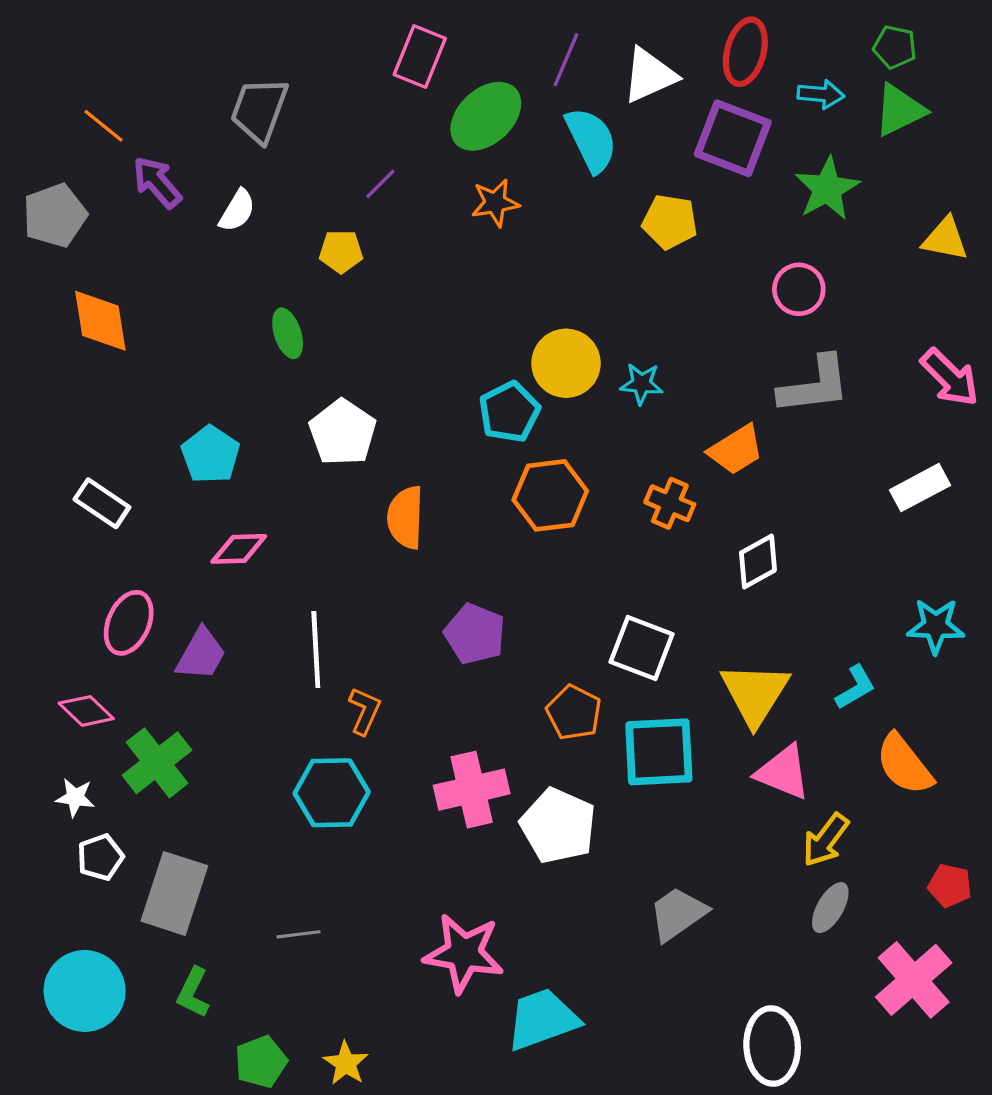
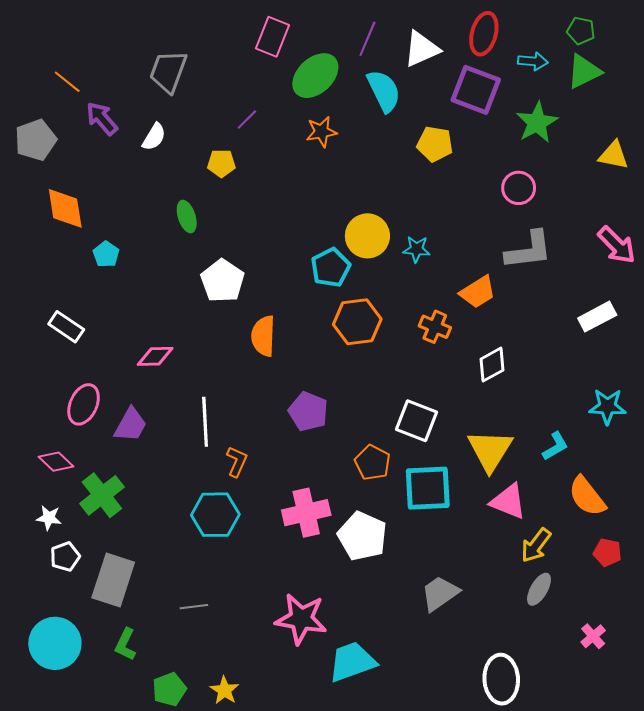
cyan pentagon: (210, 454) -> (106, 254), moved, size x0.7
red pentagon: (950, 886) -> (607, 552), moved
pink cross: (914, 980) -> (593, 636), size x0.5

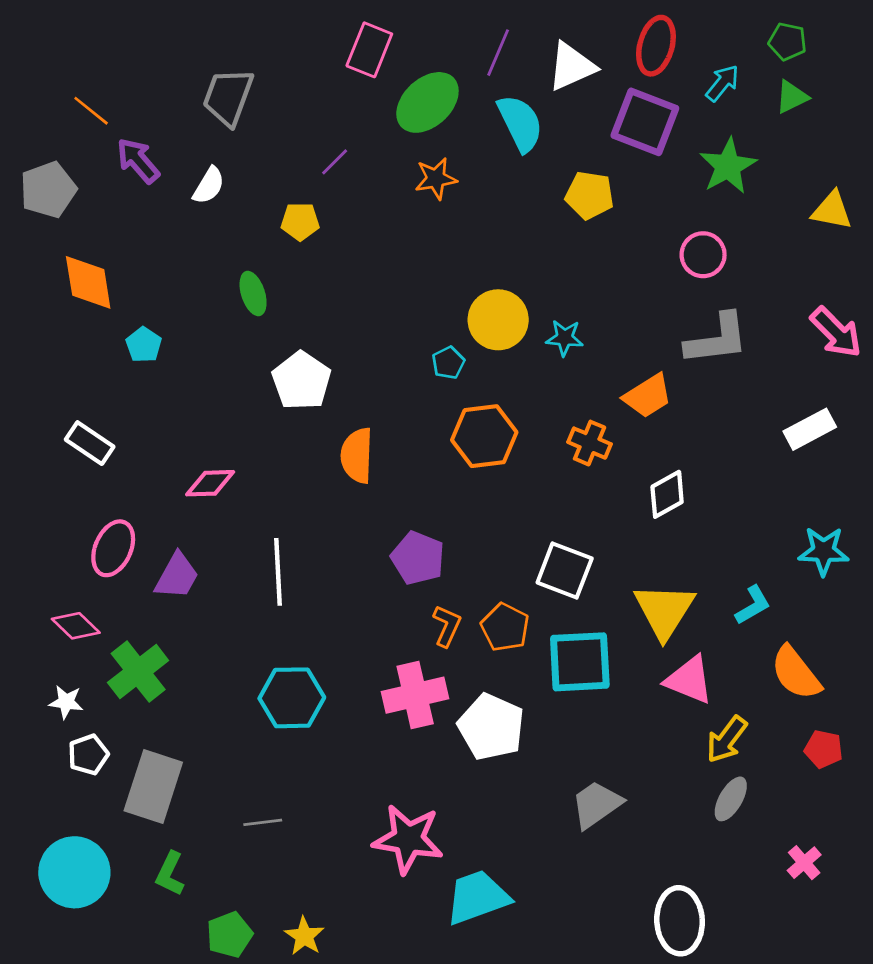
cyan arrow: (533, 61) -> (722, 83), turned -56
green triangle: (584, 71) -> (792, 97), size x0.7
cyan pentagon: (331, 268) -> (448, 363), size x0.6
orange L-shape: (237, 462) -> (447, 626), moved

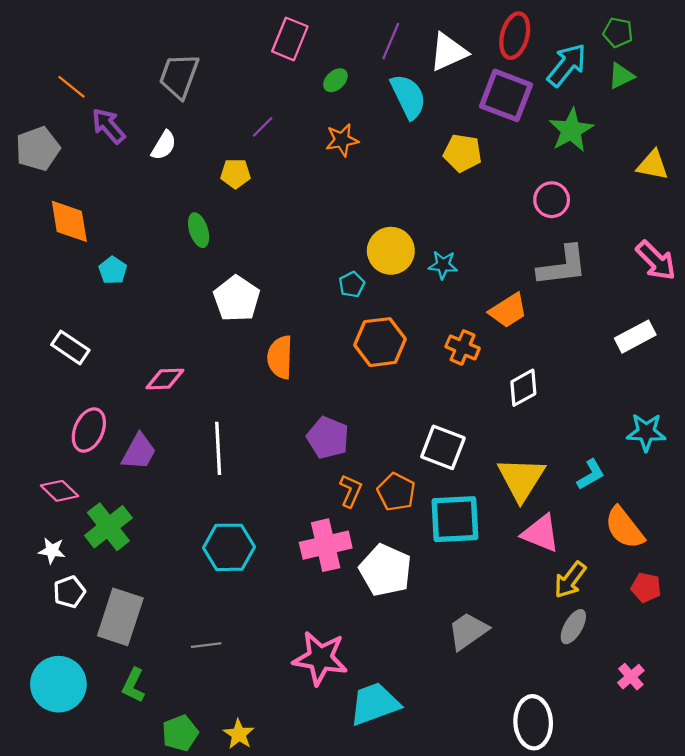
cyan arrow: (722, 83) -> (567, 65), size x1.5
green ellipse: (427, 102) -> (335, 80), size x0.5

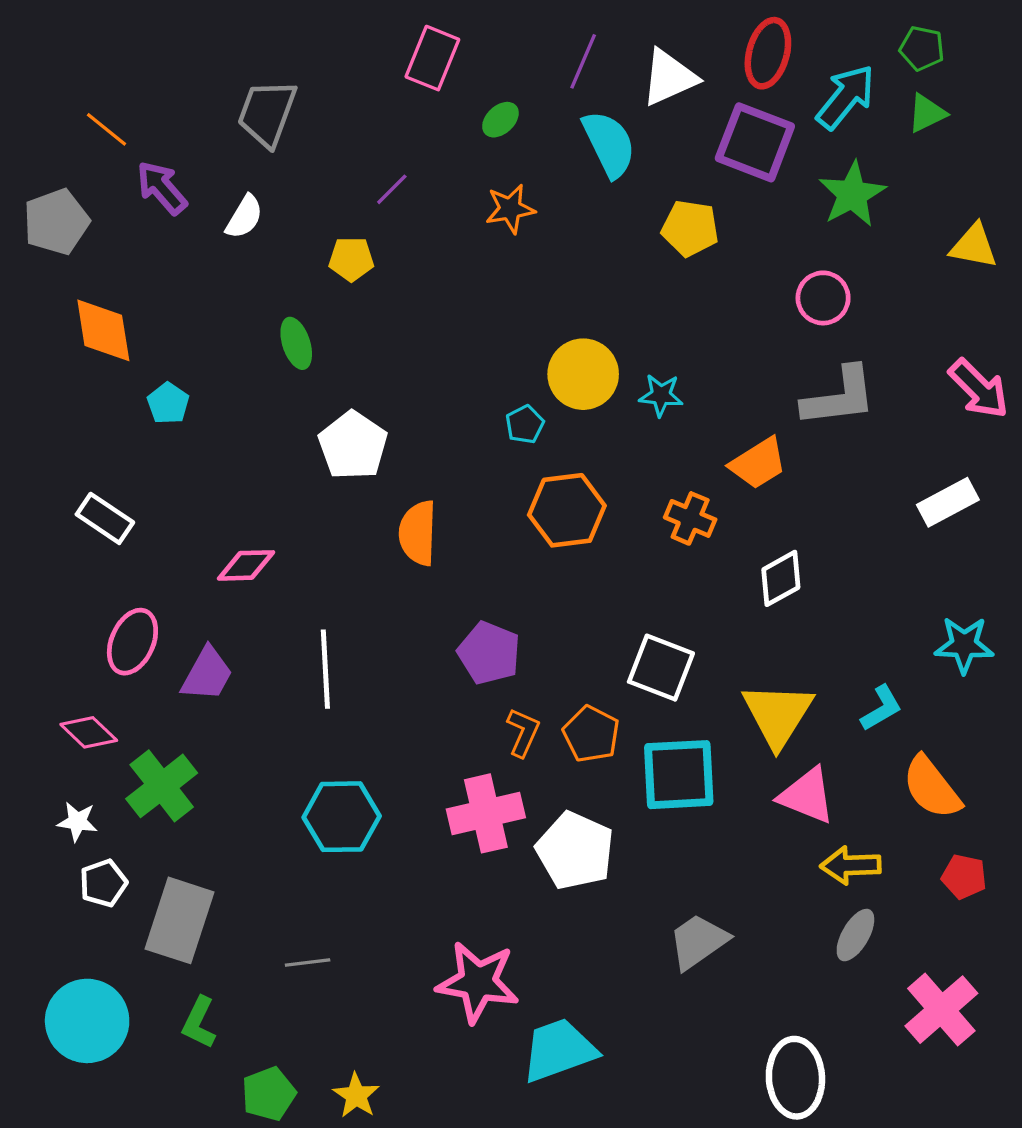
yellow arrow: (570, 580) -> (851, 865), turned 51
pink cross: (631, 677) -> (941, 1010), size x1.8

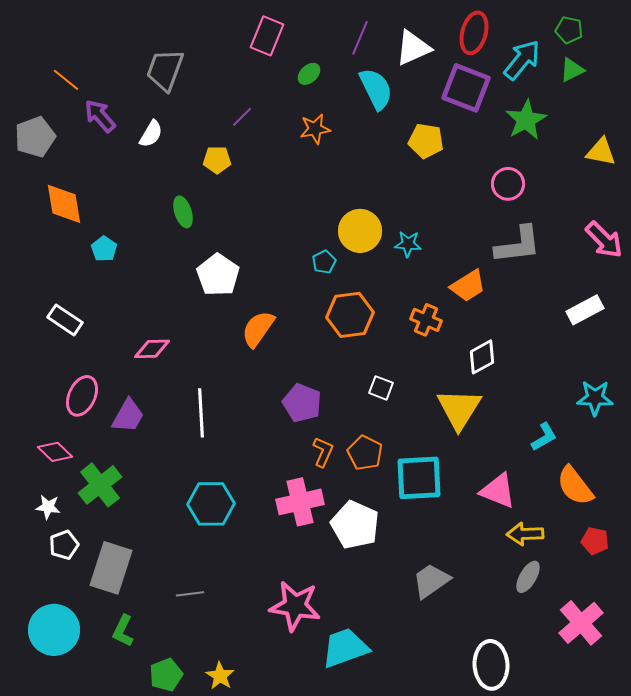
orange semicircle: (418, 533) -> (258, 329), turned 33
white square: (661, 668) -> (381, 388), moved, size x0.6
yellow triangle: (778, 715) -> (459, 409), moved

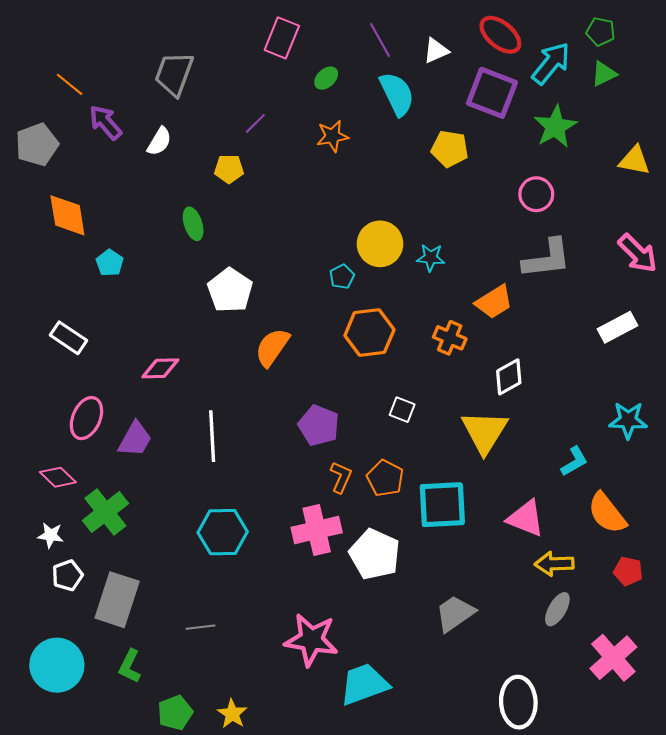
red ellipse: (474, 33) -> (500, 35), turned -66
purple line: (360, 38) -> (380, 40), turned -52
white triangle: (413, 48) -> (436, 51), size x0.7

